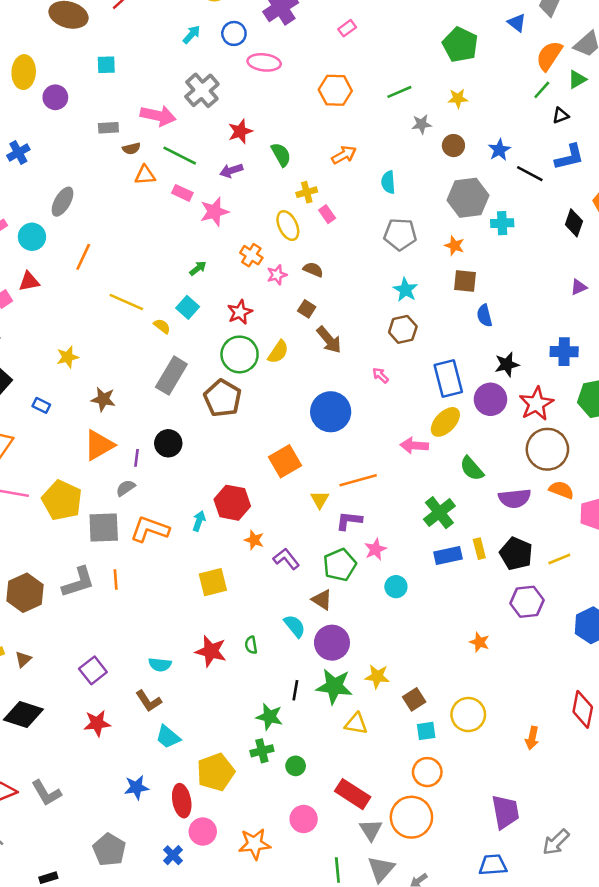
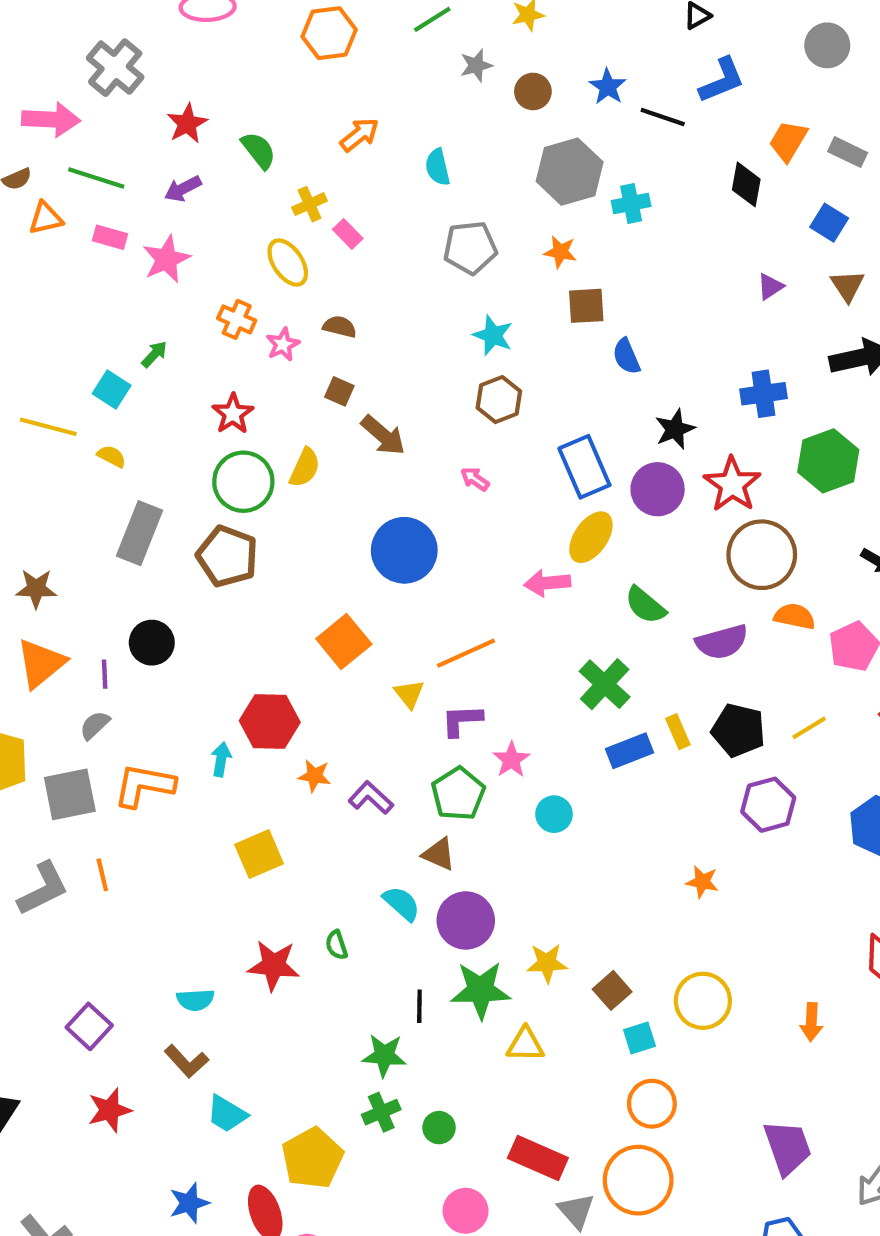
cyan square: (188, 307) -> (112, 390), moved

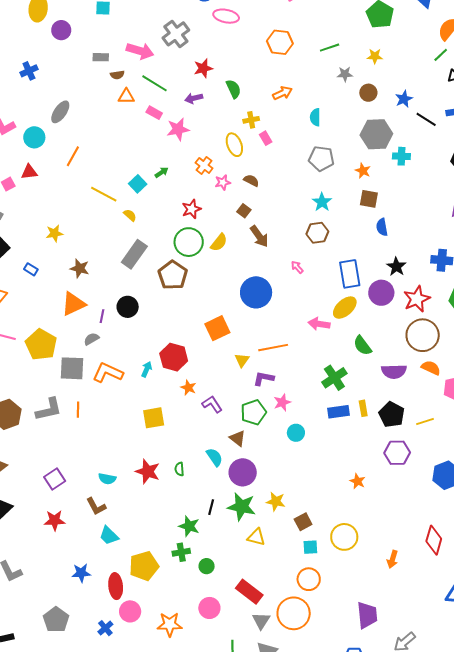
black star: (675, 429) -> (396, 267), turned -30

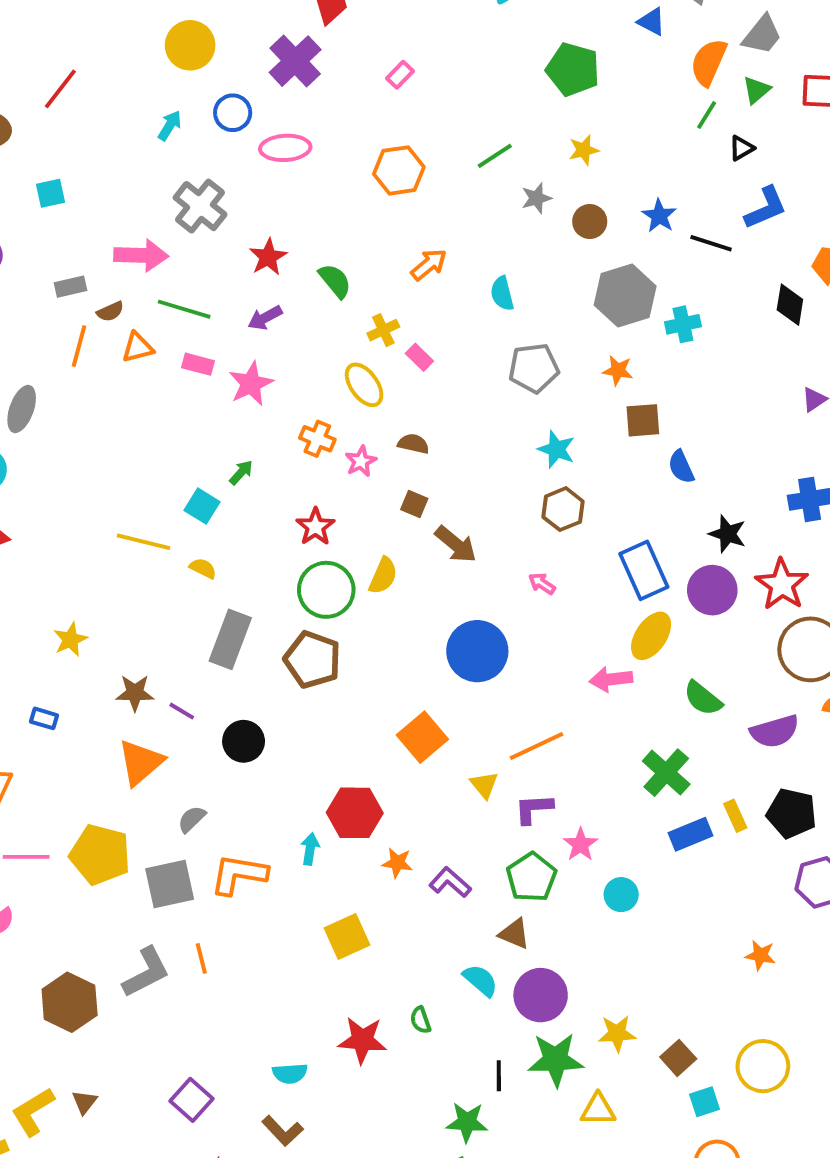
orange line: (73, 156) -> (79, 346), moved
purple line: (102, 316) -> (182, 711), moved, turned -56

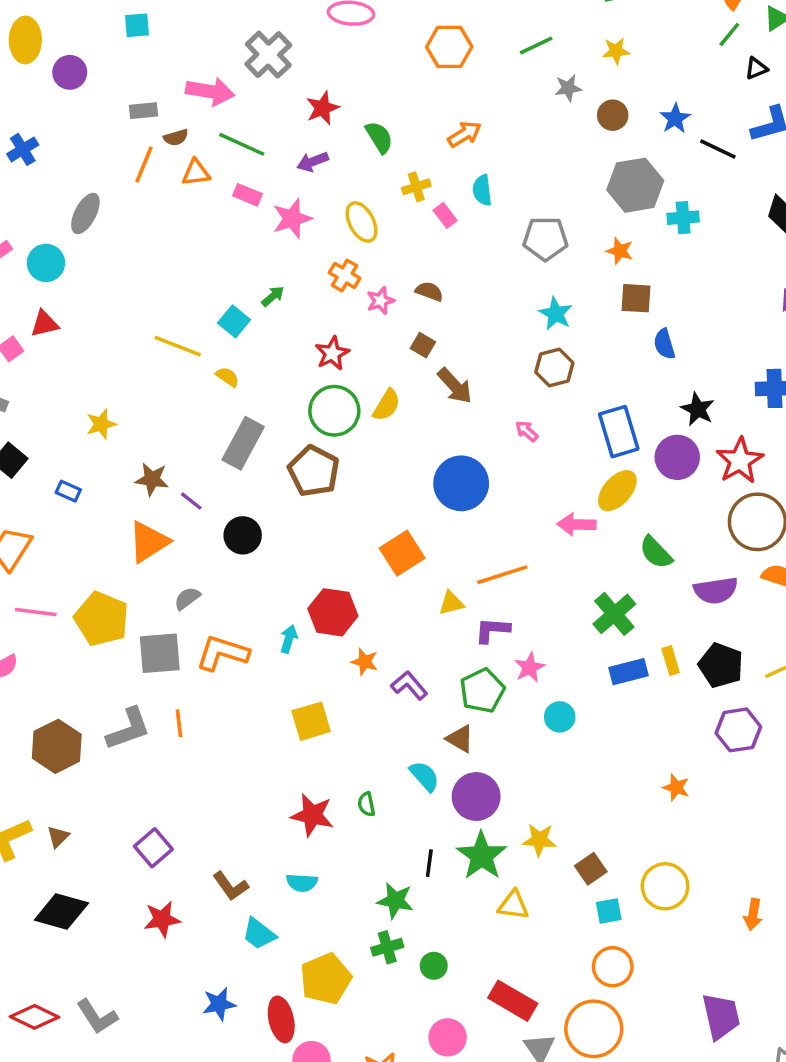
cyan semicircle: (502, 294) -> (482, 190), moved
yellow ellipse: (364, 385) -> (362, 222), moved
yellow triangle: (484, 785) -> (451, 603), turned 48
green star: (556, 1060) -> (482, 856), turned 30
cyan semicircle: (290, 1073) -> (302, 883), moved

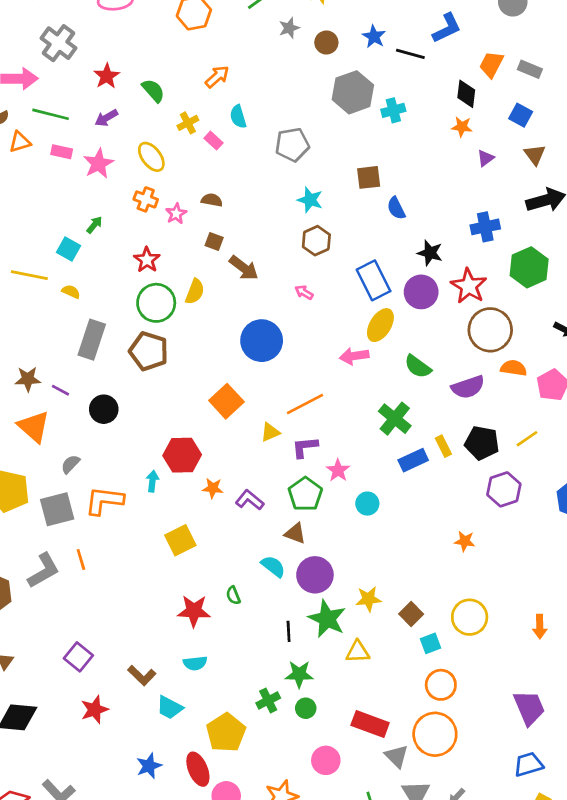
orange star: (620, 251) -> (462, 127), moved
orange triangle: (149, 542) -> (34, 427), turned -36
green star: (395, 901) -> (299, 674), moved

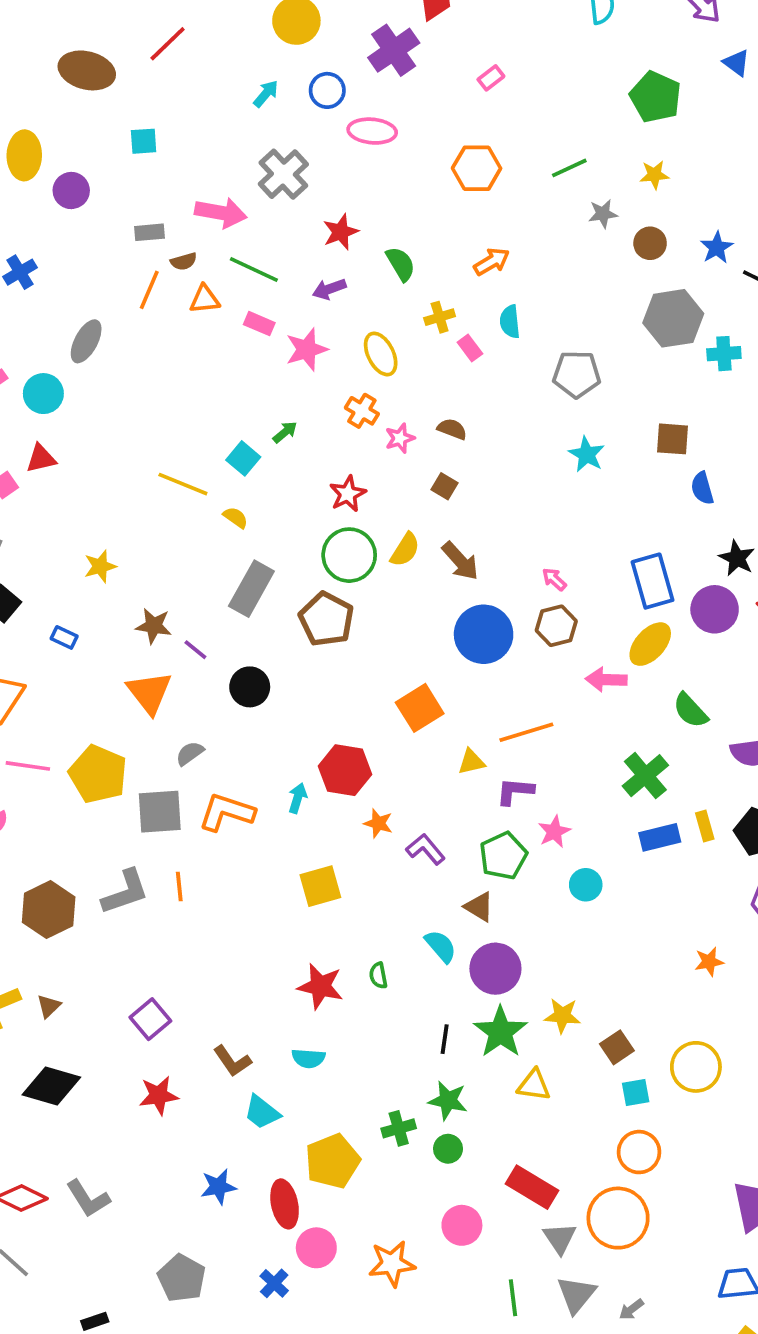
brown hexagon: (316, 241) -> (556, 626), moved
brown arrow: (244, 268) -> (460, 561), moved
orange star: (465, 541) -> (709, 962), turned -30

